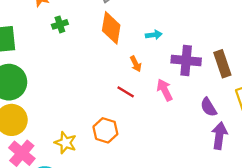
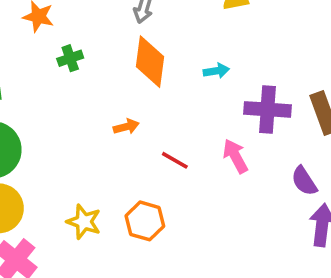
orange arrow: (136, 64) -> (126, 127), moved, turned -77
yellow star: (65, 143) -> (84, 222), moved

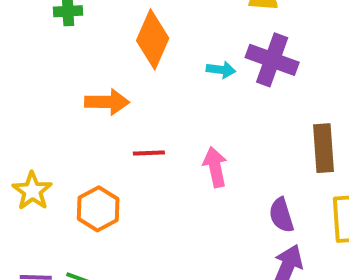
purple cross: (268, 109) -> (272, 60), moved
orange arrow: (126, 127) -> (107, 102), size x1.5
red line: (175, 160) -> (149, 153), turned -48

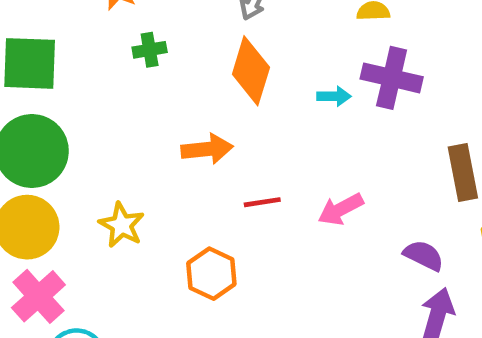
pink arrow: (215, 167) -> (341, 209), turned -99
yellow star: (32, 191) -> (122, 225), moved
purple semicircle: (281, 215) -> (424, 255), turned 140

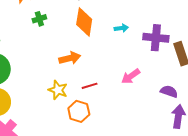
purple cross: (392, 78) -> (156, 38), moved
red line: (262, 202) -> (90, 86), moved
yellow star: (122, 225) -> (58, 90), moved

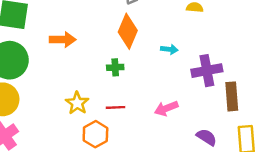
green cross: (39, 19) -> (115, 67), moved
purple cross: (156, 38) -> (207, 71), turned -30
orange arrow: (70, 58) -> (63, 40), moved

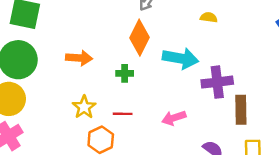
orange arrow: (63, 40) -> (79, 58), moved
cyan arrow: (169, 49) -> (181, 58), size x2.0

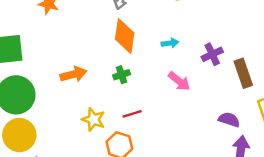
cyan arrow: (181, 58) -> (170, 43), size x0.5
purple cross: (217, 82) -> (212, 54), size x0.7
pink arrow: (174, 118) -> (179, 81), moved, turned -105

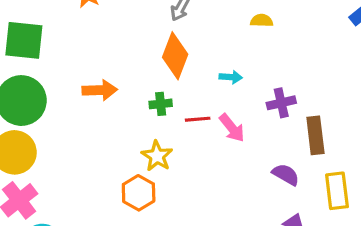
red line: (132, 114) -> (198, 119), moved
yellow star: (93, 119) -> (157, 156), moved
purple semicircle: (229, 120) -> (286, 175), moved

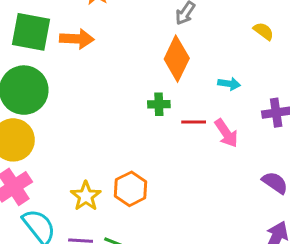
yellow semicircle: (262, 21) -> (264, 31), turned 30
orange arrow: (100, 90) -> (77, 39), moved
yellow star: (157, 156) -> (86, 196), moved

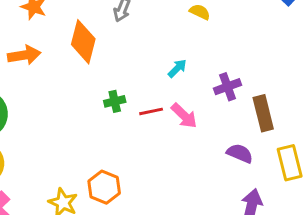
orange diamond: (177, 59) -> (83, 42), moved
cyan arrow: (229, 84) -> (177, 68), turned -42

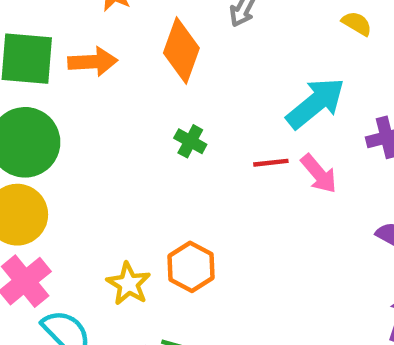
cyan arrow: (177, 68) -> (316, 103), size x2.0
green cross: (115, 101) -> (190, 141), moved, turned 36

